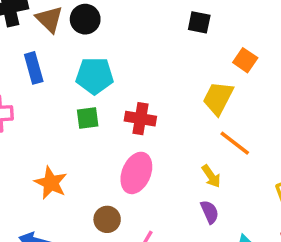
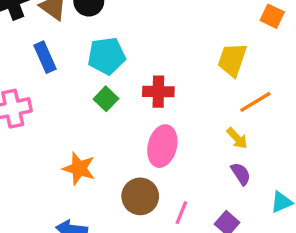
orange square: (245, 60) -> (272, 16), moved
green square: (88, 118) -> (106, 99), turned -30
orange line: (235, 143) -> (255, 102), turned -60
brown circle: (107, 219) -> (140, 196), size x1.4

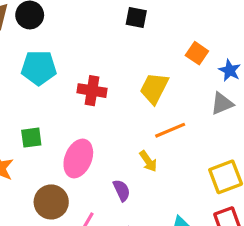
red cross: (158, 92) -> (92, 91), moved
green square: (106, 99) -> (31, 138), moved, turned 30
purple semicircle: (241, 174) -> (122, 190), moved

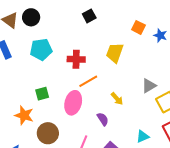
black square: (136, 17) -> (89, 16), moved, turned -32
gray triangle: (222, 104) -> (149, 86), moved
orange line: (170, 130) -> (88, 81), moved
brown circle: (51, 202) -> (48, 133), moved

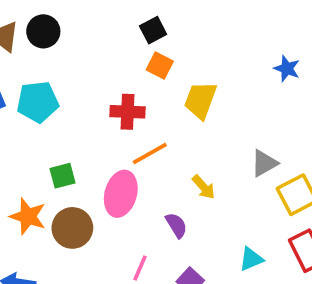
orange square: (138, 27) -> (160, 66), moved
cyan pentagon: (41, 50) -> (38, 102), moved
brown circle: (48, 133) -> (72, 228), moved

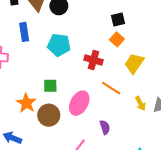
cyan pentagon: (38, 102) -> (59, 45), moved
orange line: (150, 154) -> (111, 88), moved, turned 48
yellow arrow: (204, 187) -> (140, 103), moved

